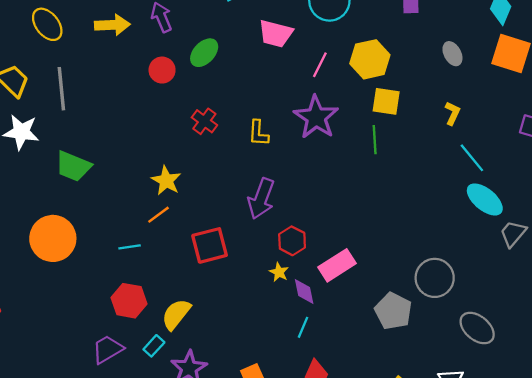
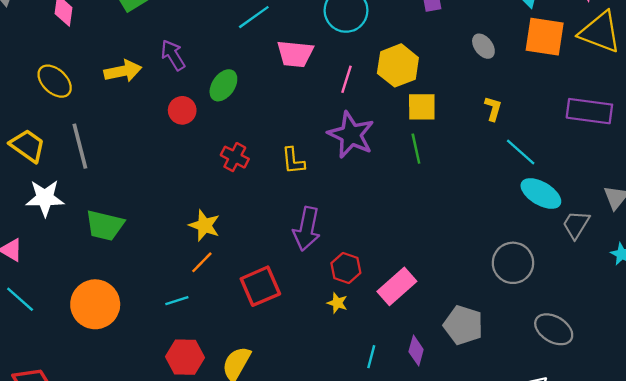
gray circle: (435, 278) -> (513, 263), moved
purple diamond: (304, 291) -> (416, 351), moved, turned 36

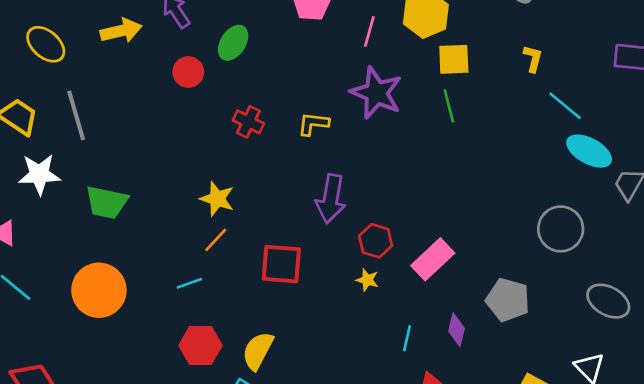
yellow L-shape: (293, 161) -> (313, 124), turned 104
red square: (260, 286) -> (281, 264), turned 30

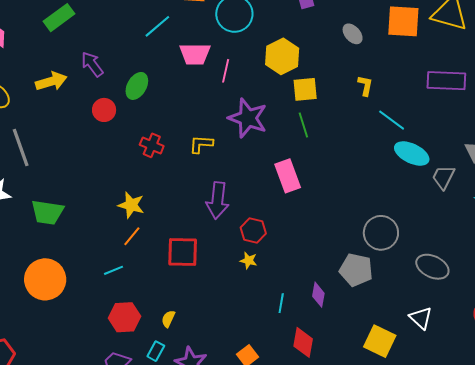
pink line: (369, 31) -> (226, 71), moved
gray circle: (561, 229) -> (381, 233), moved
pink rectangle: (433, 259) -> (288, 176), moved, turned -64
yellow semicircle: (258, 351) -> (168, 319), size x0.6

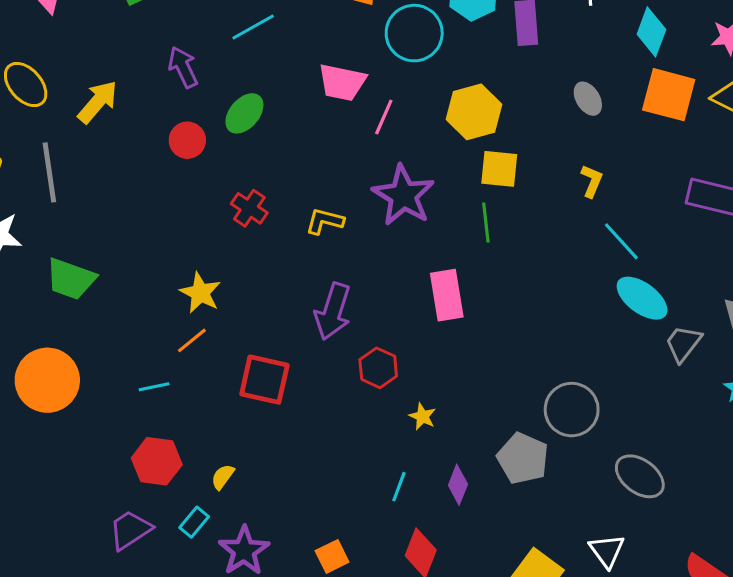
cyan line: (157, 26) -> (253, 27), moved
yellow arrow: (51, 81) -> (98, 102), moved, turned -44
yellow star: (249, 260) -> (422, 416), moved

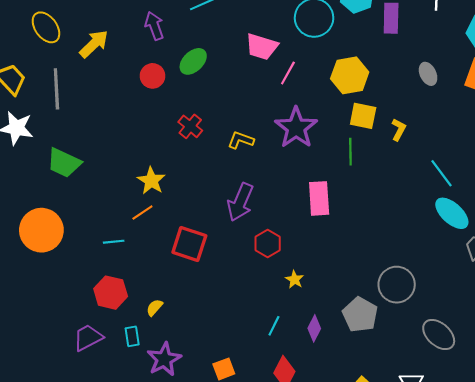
yellow L-shape: (592, 181) -> (399, 130), moved
cyan rectangle: (194, 522) -> (132, 336), turned -54

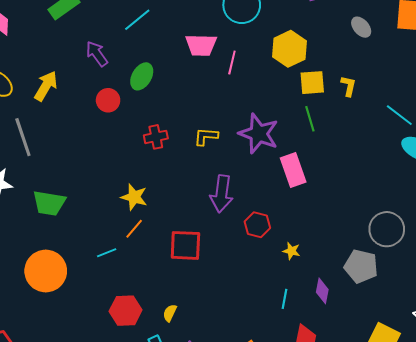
red cross: (190, 126) -> (156, 137), turned -35
purple star: (296, 128) -> (259, 134), moved
cyan line: (114, 242) -> (107, 253), moved

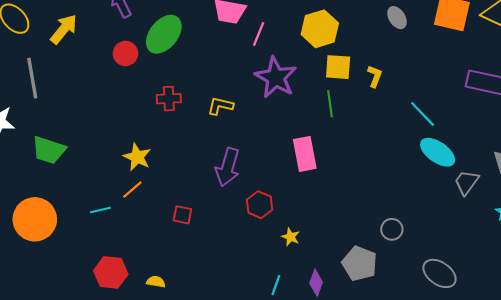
green ellipse: (142, 76) -> (164, 34), size x1.4
purple star: (259, 134) -> (276, 77), moved
gray circle: (387, 229) -> (392, 229), size x0.6
red square: (185, 245) -> (182, 215), size x0.6
yellow semicircle: (170, 313) -> (156, 282), turned 66

